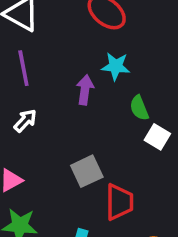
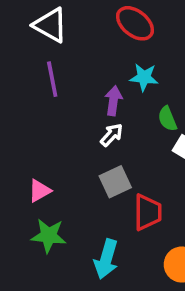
white arrow: (25, 121) -> (112, 135), moved

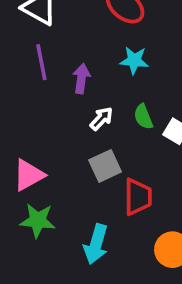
purple arrow: (113, 101) -> (81, 79), moved
green semicircle: (167, 119) -> (143, 117), moved
pink triangle: (40, 191) -> (29, 175), size x1.4

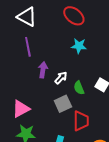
purple arrow: (81, 79) -> (43, 70), moved
green semicircle: (143, 117) -> (79, 88), moved

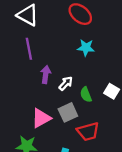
pink triangle: (21, 109) -> (41, 118), moved
red trapezoid: (81, 121) -> (88, 132), turned 75

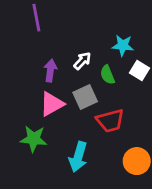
cyan star: (86, 48) -> (123, 45), moved
purple arrow: (46, 74) -> (50, 71), moved

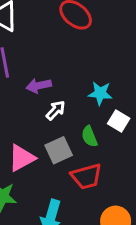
purple arrow: (50, 71) -> (39, 86), moved, turned -110
green semicircle: (107, 75) -> (89, 136), moved

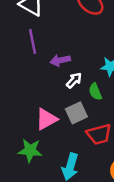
green semicircle: (89, 136) -> (95, 92), moved

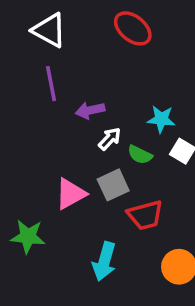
green semicircle: (95, 92) -> (140, 155), turned -42
green star: (30, 150) -> (28, 237), moved

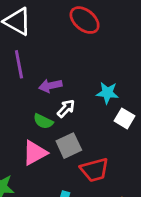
green semicircle: (140, 155) -> (43, 121), moved

